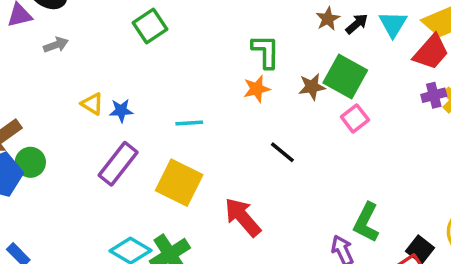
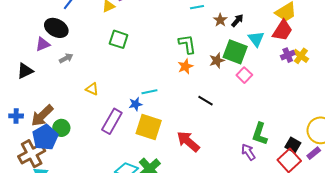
cyan triangle: (393, 24) -> (256, 39), moved
green square: (150, 26) -> (119, 39), turned -30
blue star: (121, 111) -> (136, 104), moved

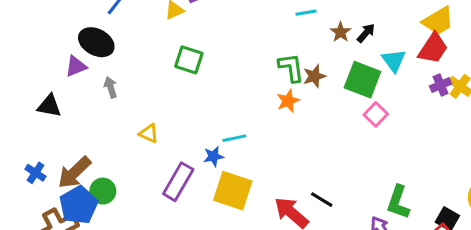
gray arrow: (66, 58) -> (111, 87), turned -80
brown star: (217, 61) -> (314, 76), moved
black triangle: (25, 71) -> (49, 106), turned 36
black line: (205, 101) -> (322, 200), moved
blue cross: (16, 116) -> (36, 173), turned 32

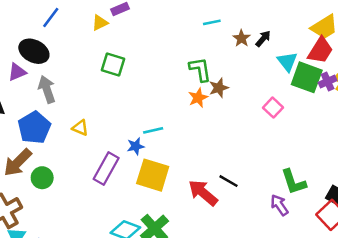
brown star: (314, 76) -> (219, 88), moved
green square: (362, 80) -> (307, 77), moved
gray arrow: (111, 87) -> (47, 89), size x1.5
green L-shape: (398, 202) -> (294, 182), turned -36
blue pentagon: (79, 205) -> (34, 128), moved

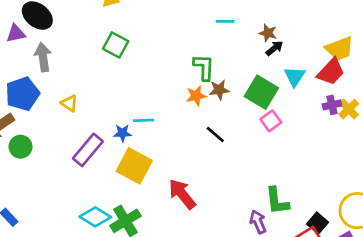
brown star: (241, 38) -> (268, 33), moved, turned -30
green square: (307, 77) -> (261, 92), moved
black line: (228, 181) -> (215, 135), moved

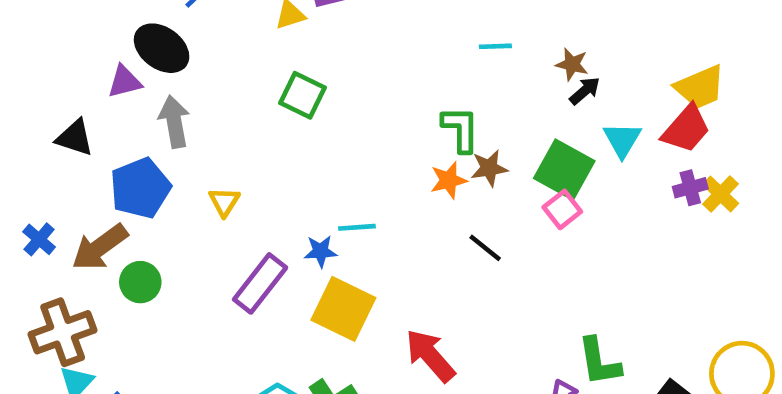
yellow triangle: (69, 103) -> (224, 202), turned 30
pink square: (271, 121) -> (562, 209), moved

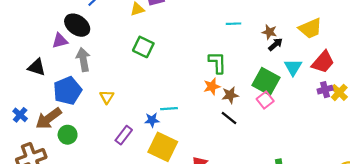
yellow trapezoid: (700, 87) -> (310, 28), moved
brown star: (489, 168) -> (230, 95), moved
purple rectangle: (260, 283) -> (124, 135), size x0.7

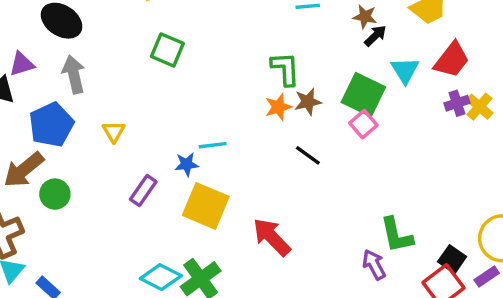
purple triangle: (60, 41) -> (22, 64), moved
brown star: (230, 95) -> (308, 102), moved

